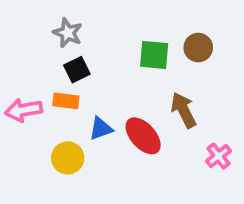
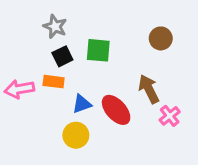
green square: (154, 55) -> (98, 50), moved
pink cross: (218, 156) -> (170, 116), moved
yellow circle: (68, 158) -> (76, 135), moved

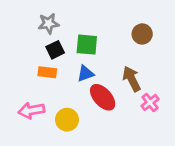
gray star: (55, 27) -> (49, 23), turned -30
pink arrow: (19, 89) -> (31, 110), moved
blue triangle: (82, 104) -> (85, 74), moved

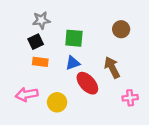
black square: (55, 50) -> (36, 42), moved
pink cross: (150, 103) -> (130, 98), moved, turned 32

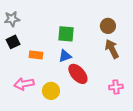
gray star: (41, 20) -> (12, 19), moved
black square: (36, 42) -> (13, 42), moved
brown arrow: (112, 67) -> (112, 49), moved

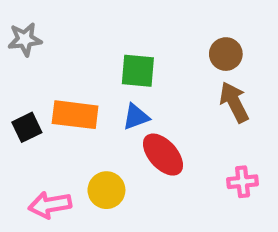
black square: (13, 42) -> (27, 127), moved
orange rectangle: (36, 55) -> (75, 115), size x1.5
pink arrow: (24, 84) -> (50, 205), moved

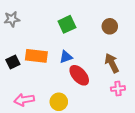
green square: (138, 71) -> (67, 24), moved, turned -30
brown arrow: (234, 102) -> (112, 63), moved
yellow circle: (106, 190) -> (59, 102), moved

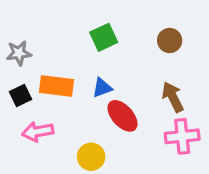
gray star: (12, 19) -> (19, 53), moved
pink cross: (118, 89) -> (182, 136), size x1.5
pink arrow: (24, 100) -> (38, 132), moved

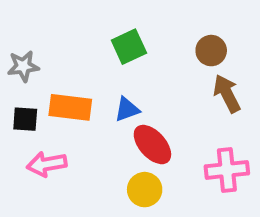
black square: (20, 95) -> (25, 119), turned 30
brown arrow: (173, 97) -> (227, 94), moved
yellow circle: (91, 157) -> (145, 190), moved

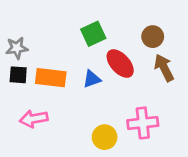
black square: (25, 119) -> (18, 75), moved
red ellipse: (152, 145) -> (120, 63), moved
pink cross: (227, 170) -> (143, 123), moved

